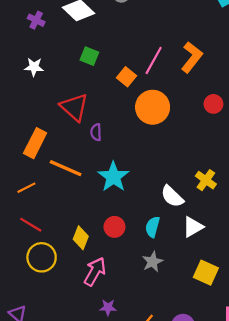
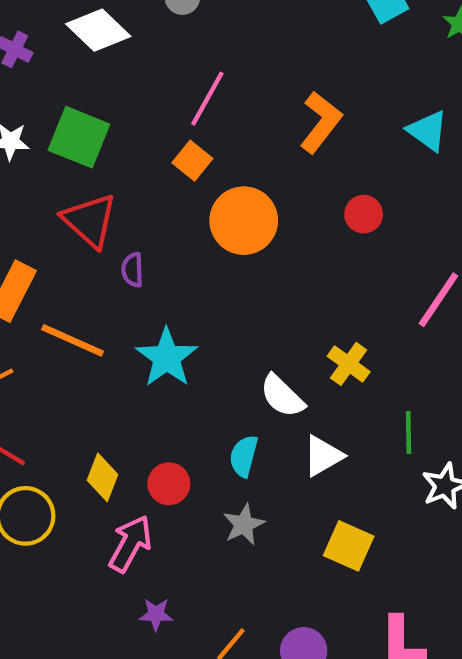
green square: (89, 56) -> (79, 137), moved, size x1.6
pink line: (154, 60) -> (207, 99), moved
red circle: (114, 227) -> (169, 484), moved

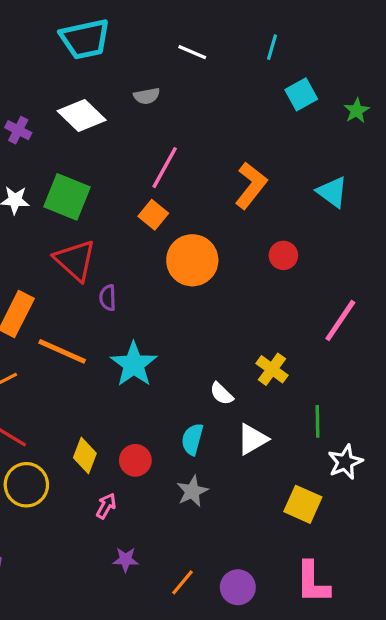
white semicircle: (282, 396) -> (222, 394), size x0.7
pink arrow: (130, 544) -> (106, 506), size x0.6
yellow square: (349, 546) -> (303, 504), moved

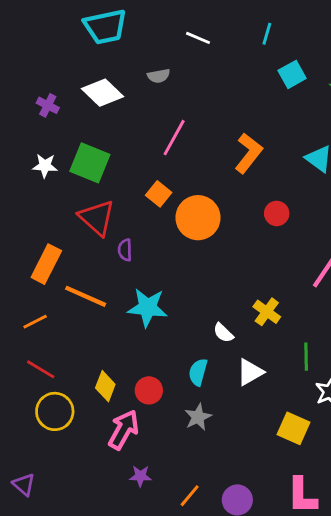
orange square: (153, 215) -> (159, 194), moved
cyan star: (134, 364) -> (147, 308), turned -30
pink arrow: (106, 506) -> (124, 430), size x1.8

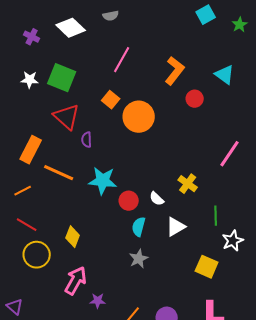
red circle: (277, 213) -> (195, 99), moved
red circle: (149, 390) -> (129, 201), moved
pink arrow: (124, 430) -> (76, 281), moved

